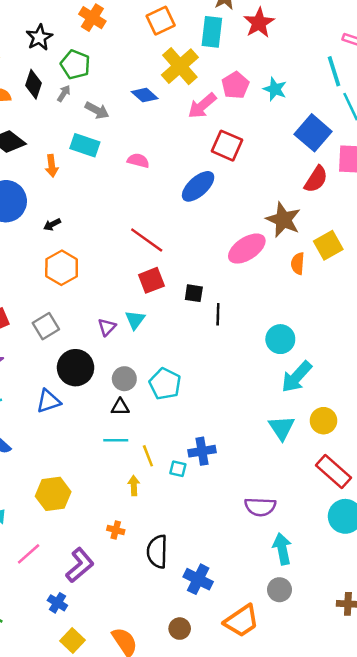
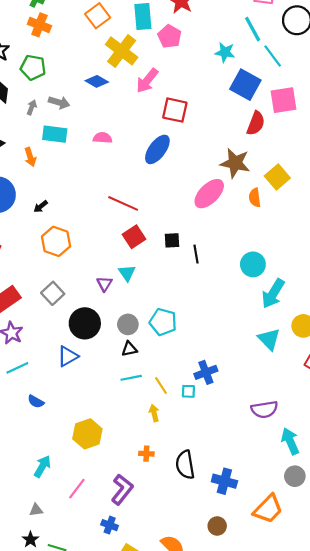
pink pentagon: (235, 85) -> (170, 36), moved
cyan star: (275, 89) -> (225, 52), moved
gray arrow: (64, 93) -> (32, 107), moved

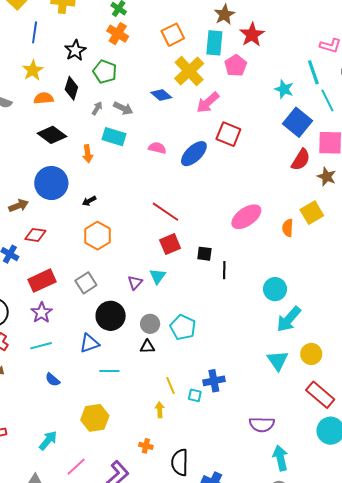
blue ellipse: (157, 149) -> (194, 154), moved
brown star: (235, 163) -> (327, 177), moved, size x0.7
cyan line: (131, 378) -> (109, 371), moved

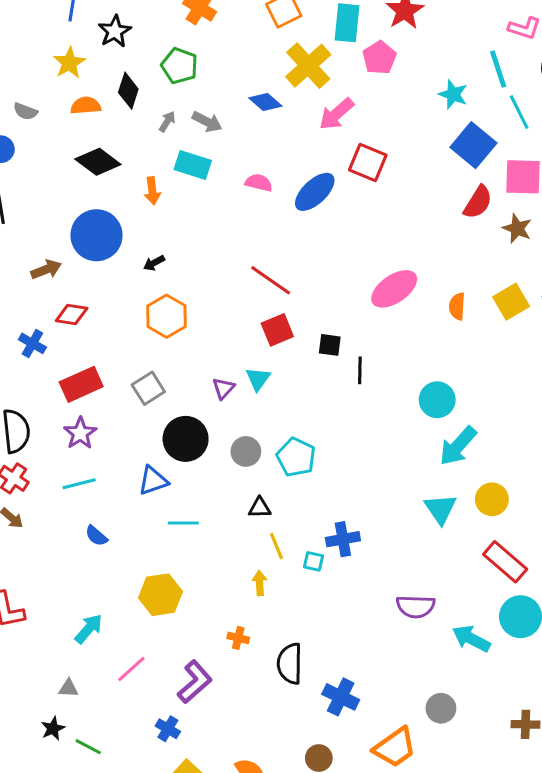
black star: (75, 50) -> (115, 31), moved
yellow square: (312, 213) -> (511, 302), moved
black triangle: (147, 347) -> (260, 508), moved
cyan arrow: (280, 458) -> (471, 639), moved, turned -50

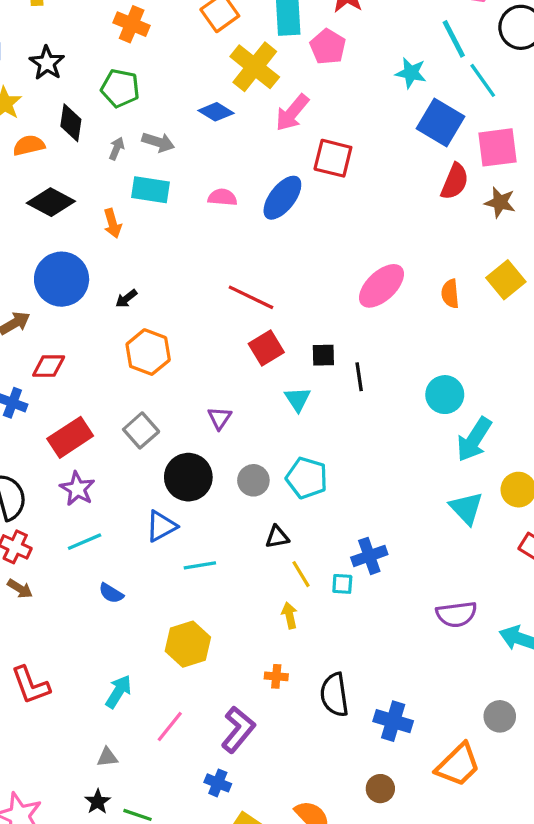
cyan triangle: (258, 379) -> (298, 399), moved

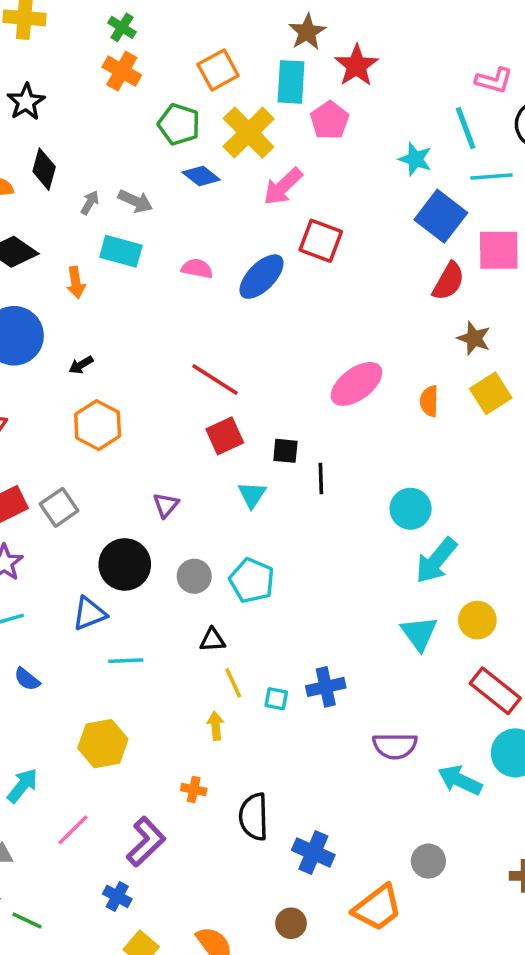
cyan line: (483, 80) -> (492, 176), turned -66
green pentagon: (120, 88) -> (179, 124), moved
brown star: (500, 202) -> (474, 338), moved
gray square: (141, 430) -> (59, 507), moved
blue cross: (369, 556) -> (326, 687), moved

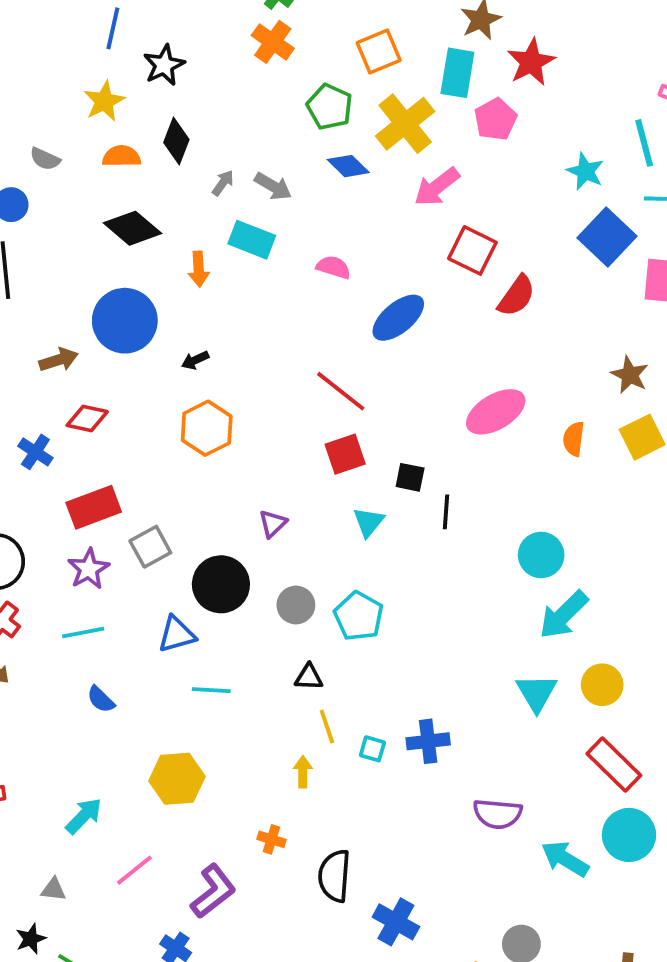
blue ellipse: (262, 277) -> (398, 318), moved
red semicircle: (448, 281) -> (517, 296), moved
gray square: (59, 507) -> (150, 547), moved

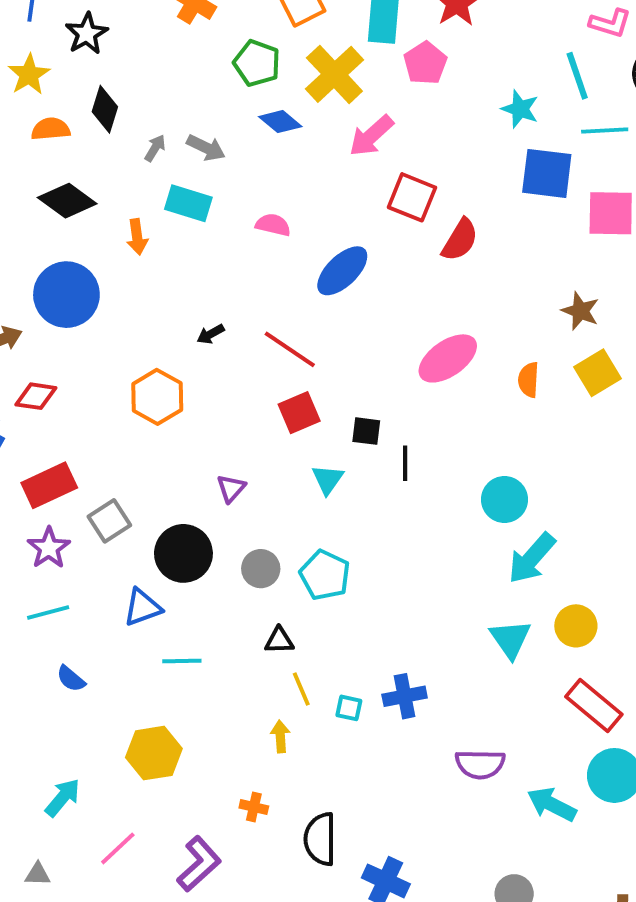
blue square: (607, 237) -> (547, 173), turned -32
black arrow: (195, 360) -> (211, 334), moved

